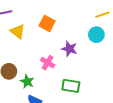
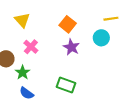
orange square: (47, 23) -> (68, 24), moved
pink cross: (48, 63) -> (31, 47), moved

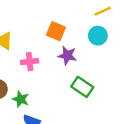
pink cross: (31, 47) -> (30, 62), moved, turned -32
green rectangle: (66, 85) -> (82, 87), moved, turned 30

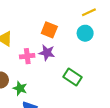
purple star: (67, 56) -> (47, 53), moved

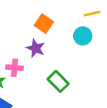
pink cross: (27, 56) -> (15, 68), moved

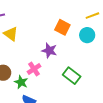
orange square: (44, 24) -> (62, 27), moved
pink cross: (15, 68) -> (34, 69), turned -32

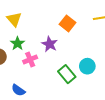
cyan circle: (87, 35) -> (87, 66), moved
green star: (21, 82) -> (18, 43), moved

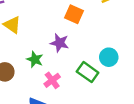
green star: (18, 43) -> (35, 59), moved
pink cross: (30, 59) -> (52, 80), moved

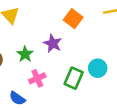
green rectangle: (88, 72) -> (74, 78), turned 65

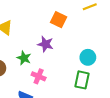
pink cross: (37, 78) -> (39, 76), turned -32
green rectangle: (74, 78) -> (82, 80), moved

